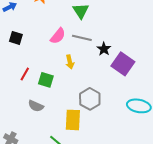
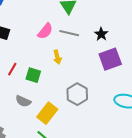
black star: (104, 49) -> (101, 34), moved
purple square: (123, 64) -> (110, 59), turned 35
yellow rectangle: (73, 120) -> (47, 113), moved, turned 35

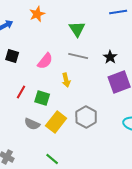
pink semicircle: (45, 31) -> (45, 61), moved
yellow rectangle: (47, 113) -> (56, 122), moved

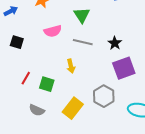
pink semicircle: (45, 61) -> (53, 31), moved, turned 36
gray hexagon: (86, 117) -> (104, 96), moved
yellow rectangle: (56, 122) -> (73, 108), moved

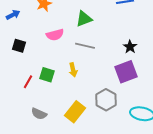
green triangle: (82, 15) -> (84, 19), turned 42
black star: (115, 43) -> (130, 47), moved
green square: (47, 84) -> (47, 75), moved

